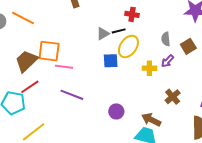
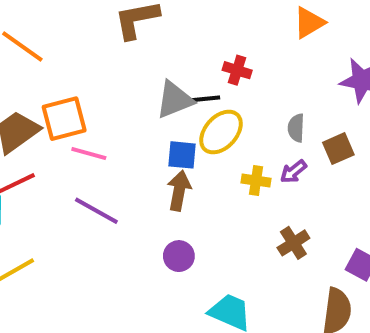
gray triangle: (103, 34) -> (175, 100), size x1.5
orange square: (49, 51) -> (64, 119), turned -30
brown arrow: (151, 120) -> (179, 191), moved, turned 66

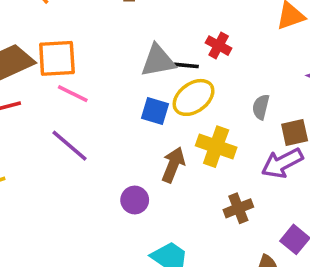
purple arrow: (293, 172) -> (282, 163), moved, size x1.6
yellow cross: (256, 181) -> (216, 147), size x1.5
brown arrow: (179, 191) -> (173, 165), moved

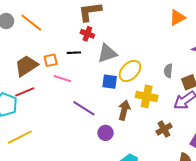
red cross: (219, 46) -> (87, 34), moved
orange square: (57, 58) -> (51, 60), size x0.6
black line: (186, 65) -> (74, 53), moved
purple line: (70, 146) -> (84, 108), moved

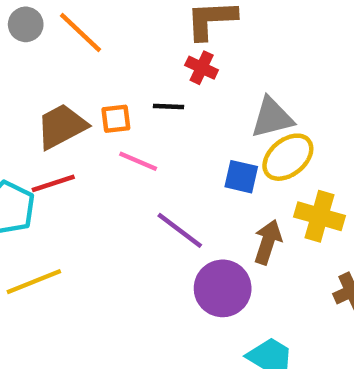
gray triangle: (107, 53) -> (272, 118), moved
purple circle: (106, 133) -> (223, 288), size x1.6

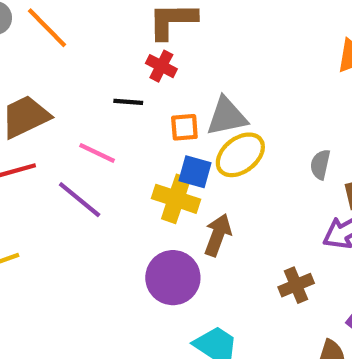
orange square: (116, 119) -> (184, 127), moved
yellow cross: (319, 216) -> (176, 199), moved
purple line: (180, 230) -> (80, 200), moved

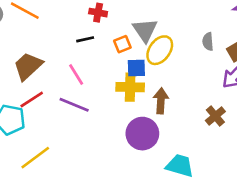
gray triangle: (227, 116) -> (145, 30), turned -36
pink line: (97, 153) -> (76, 75), turned 50

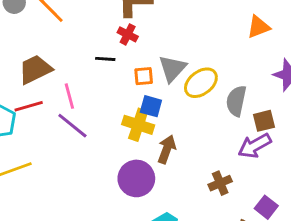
gray semicircle: (208, 42) -> (236, 101), size x1.5
yellow ellipse: (160, 50) -> (201, 83), moved
pink line: (76, 75) -> (69, 96), moved

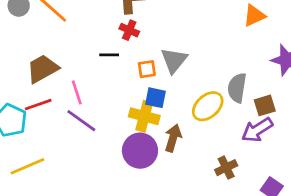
yellow ellipse: (201, 83) -> (208, 106), moved
purple circle: (136, 178) -> (140, 151), moved

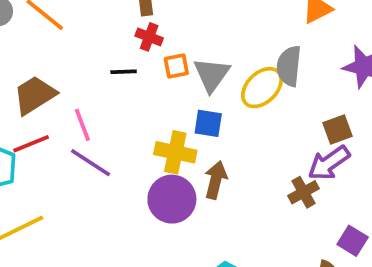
orange square: (147, 69) -> (176, 66), moved
gray semicircle: (237, 88) -> (289, 66), moved
blue square: (156, 98) -> (208, 123), moved
yellow ellipse: (208, 106) -> (262, 88), moved
brown cross: (226, 168) -> (303, 192), moved

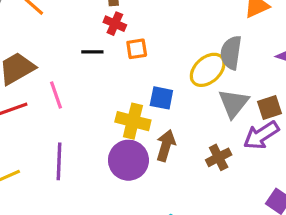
gray triangle: (212, 75) -> (234, 103), moved
purple line: (91, 163) -> (59, 161), moved, turned 57
brown cross: (303, 192) -> (219, 157), moved

